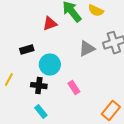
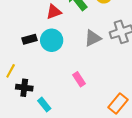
cyan circle: (50, 65) -> (52, 40), moved
black cross: (39, 86) -> (24, 88), moved

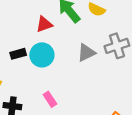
pink rectangle: (79, 79) -> (50, 99), moved

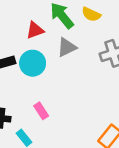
gray triangle: (86, 53) -> (67, 47), moved

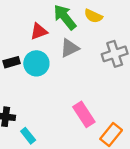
pink rectangle: (41, 111) -> (84, 114), moved, size x1.5

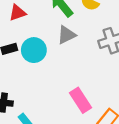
red triangle: (39, 31) -> (17, 13), moved

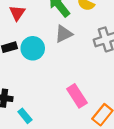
red triangle: (17, 13) -> (17, 13), turned -35

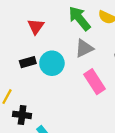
pink rectangle: (77, 96) -> (94, 82), moved

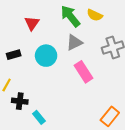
black rectangle: (28, 62) -> (14, 55), moved

